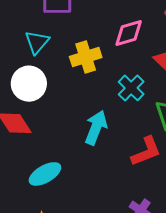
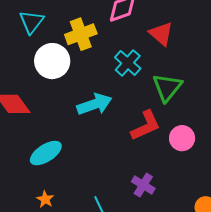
white circle: (29, 84) -> (52, 61), moved
cyan arrow: (96, 128) -> (94, 104), turned 52

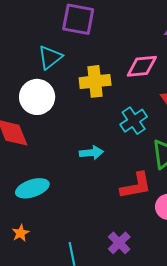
white circle: (52, 61) -> (37, 97), moved
cyan arrow: (94, 104) -> (91, 153), size x0.7

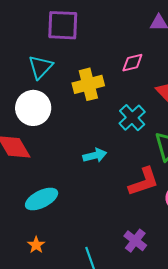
pink diamond: (142, 66) -> (132, 63), size x0.7

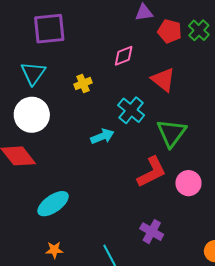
yellow cross: (88, 84) -> (83, 84), size x0.6
cyan arrow: (95, 155) -> (102, 136), moved
orange star: (36, 245) -> (54, 250), turned -30

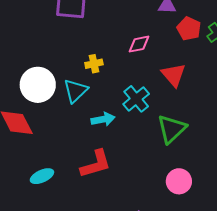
cyan triangle: (33, 73) -> (75, 91), moved
red L-shape: (152, 172) -> (96, 164), moved
cyan ellipse: (53, 204) -> (42, 176), size x0.7

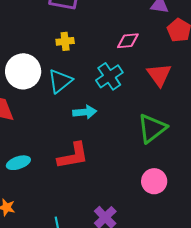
yellow cross: (94, 64) -> (65, 41), moved
cyan cross: (136, 99) -> (109, 76), moved

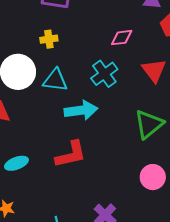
yellow cross: (65, 41) -> (49, 39), moved
cyan triangle: (60, 81) -> (55, 80), turned 48
cyan arrow: (85, 112) -> (81, 110), size x1.4

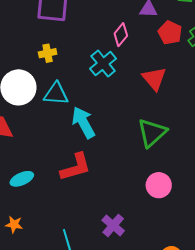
pink diamond: (122, 38) -> (121, 35), moved, turned -40
cyan cross: (104, 74) -> (103, 64), moved
cyan arrow: (81, 110) -> (83, 122), turned -108

